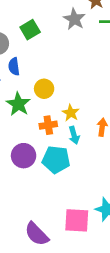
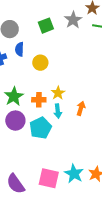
green square: (30, 30) -> (46, 26), moved
yellow circle: (44, 89) -> (40, 63), moved
green star: (18, 104) -> (14, 96), moved
cyan pentagon: (56, 160) -> (40, 128), turned 30

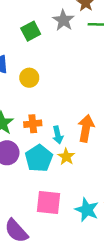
yellow star: (58, 93) -> (66, 157), moved
orange arrow: (81, 108) -> (86, 128), size x1.5
pink square: (49, 178) -> (48, 202), moved

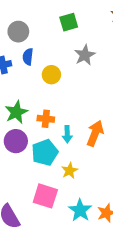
gray star: (63, 20) -> (85, 55), moved
green square: (31, 31) -> (69, 22), moved
yellow star: (66, 157) -> (70, 171), moved

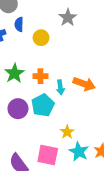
orange arrow: (95, 133) -> (84, 84), turned 95
purple circle: (16, 141) -> (18, 109), moved
yellow star: (70, 171) -> (67, 132), moved
pink square: (45, 196) -> (48, 155), moved

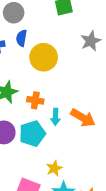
gray star: (68, 18) -> (91, 41), moved
yellow circle: (41, 38) -> (44, 57), size x1.5

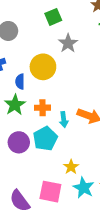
blue semicircle: (21, 38) -> (20, 82), moved
gray star: (91, 41) -> (68, 43), moved

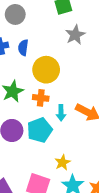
yellow circle: (43, 67) -> (46, 70), moved
blue semicircle: (20, 82) -> (23, 48), moved

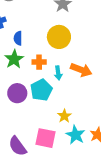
blue semicircle: (23, 48) -> (18, 38), moved
yellow circle: (46, 70) -> (59, 37), moved

